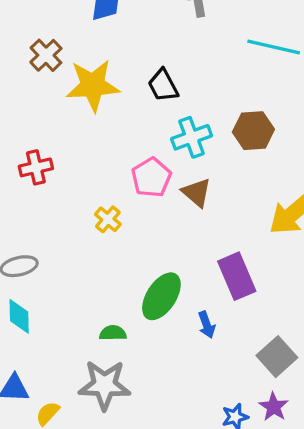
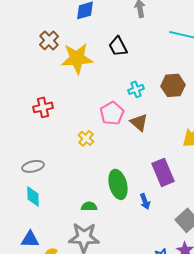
black trapezoid: (163, 85) -> (118, 46), moved
cyan cross: (192, 137) -> (136, 89), size x0.7
green ellipse: (161, 296) -> (118, 184), turned -48

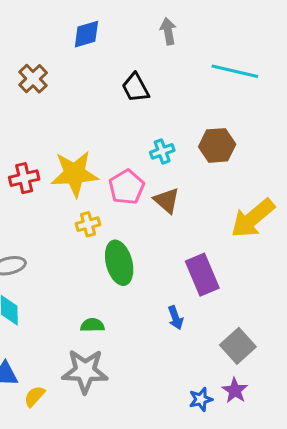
yellow star: (77, 58) -> (75, 174), moved
yellow cross: (86, 138) -> (88, 224), turned 35
green ellipse: (118, 184) -> (119, 263), moved

